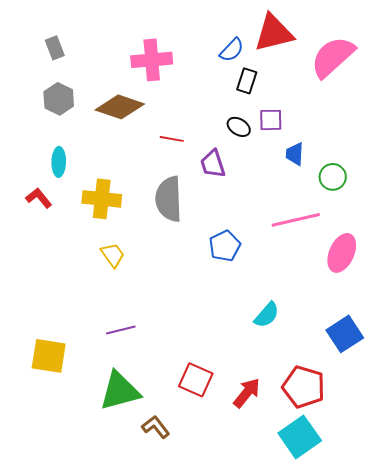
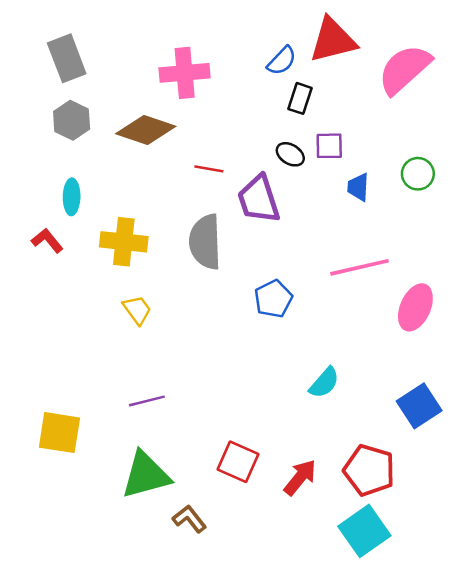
gray rectangle: (55, 48) -> (67, 58), size x1.6
purple trapezoid: (213, 164) -> (259, 199), size x1.4
green circle: (333, 177) -> (418, 174), moved

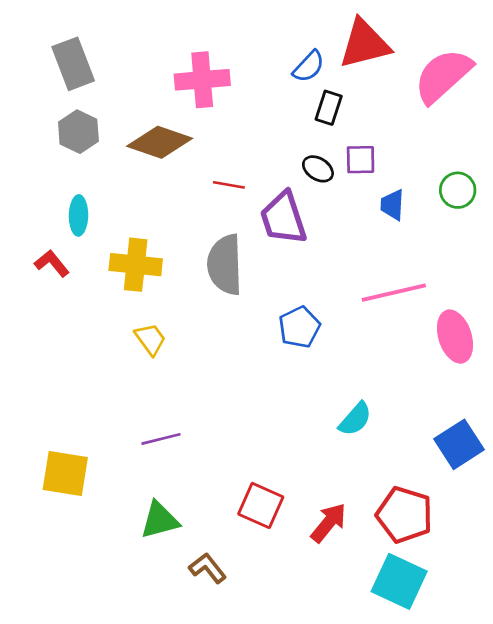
pink ellipse: (415, 307) -> (455, 337), turned -42
green triangle: (146, 475) -> (160, 520), size x0.7
cyan square: (364, 531) -> (399, 581), turned -30

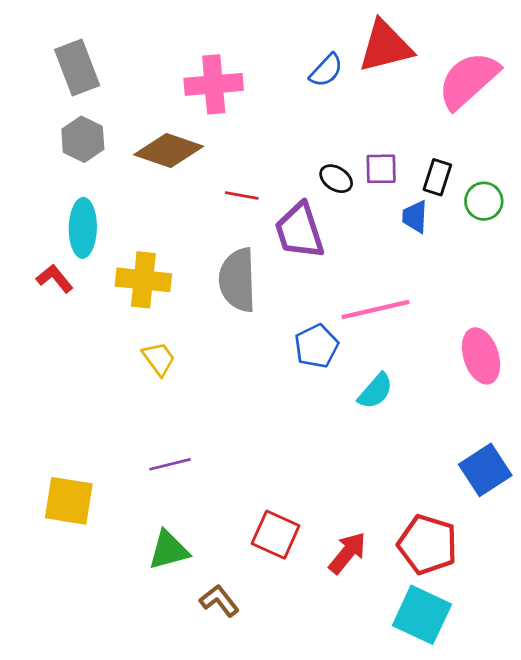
black rectangle: (329, 108) -> (437, 177), moved
cyan ellipse: (78, 215) -> (83, 228), size x1.4
pink line: (394, 293) -> (375, 310), moved
cyan semicircle: (355, 419) -> (375, 391), moved

